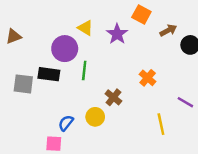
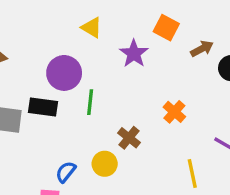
yellow triangle: (85, 28) -> (92, 28), moved

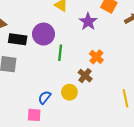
black rectangle: (43, 107) -> (18, 39), moved
orange cross: (174, 112) -> (96, 57), moved

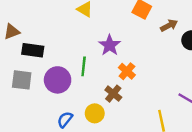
purple star: (88, 22) -> (110, 45), moved
purple circle: (44, 34) -> (58, 80), moved

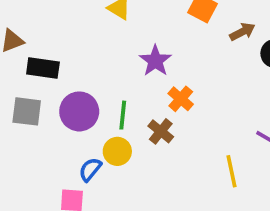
green line: (84, 66) -> (123, 115), moved
yellow circle: (95, 113) -> (117, 151), moved

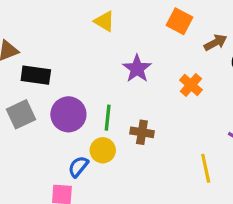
orange cross: (181, 99) -> (191, 85), moved
gray square: (27, 111) -> (21, 114), turned -32
brown cross: (161, 131) -> (142, 132), turned -30

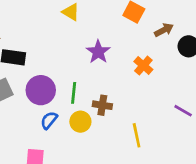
yellow circle: (103, 150) -> (80, 122), moved
blue semicircle: (78, 167) -> (49, 120), moved
yellow line: (206, 168) -> (137, 135), moved

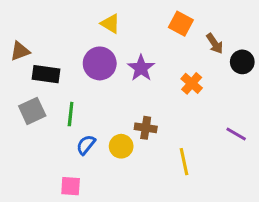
brown arrow: (164, 30) -> (215, 44), turned 84
purple circle: (41, 90) -> (100, 63), moved
green line: (74, 93) -> (71, 114), moved

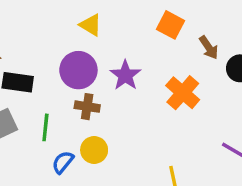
orange cross: (192, 83) -> (183, 93), size x1.4
brown cross: (146, 128) -> (87, 107), moved
yellow circle: (121, 146) -> (94, 150), moved

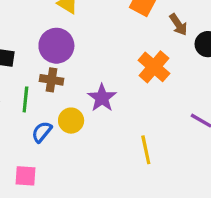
purple star: (125, 75) -> (102, 98), moved
brown cross: (87, 107) -> (52, 80), moved

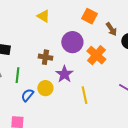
purple circle: (56, 46) -> (72, 42), moved
brown cross: (52, 80) -> (45, 57), moved
yellow line: (146, 150) -> (84, 95), moved

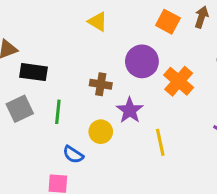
brown arrow: (111, 29) -> (202, 17), moved, turned -128
blue semicircle: (27, 95) -> (73, 155), moved, turned -96

